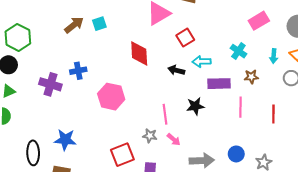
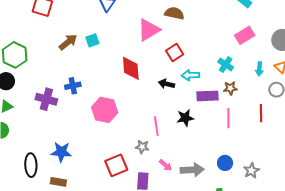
brown star: (251, 77) -> (230, 88), moved
red line: (273, 114) -> (261, 113), moved
pink arrow: (174, 139) -> (166, 165), moved

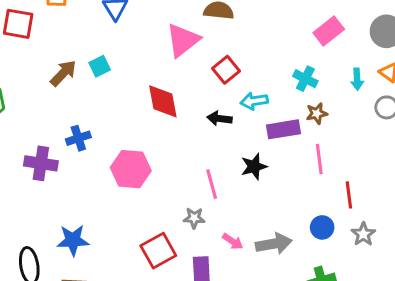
red line: (261, 113) -> (349, 195), moved

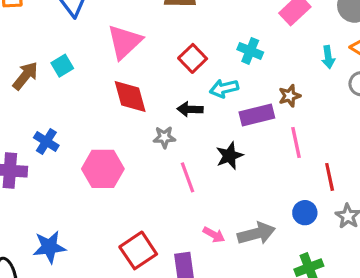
pink triangle: (183, 40) -> (124, 42), moved
cyan cross: (305, 79) -> (250, 51), moved
blue cross: (78, 138) -> (46, 141), turned -35
gray star: (194, 218) -> (164, 137), moved

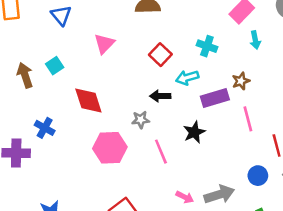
pink triangle: (124, 42) -> (104, 44), size x0.7
cyan arrow: (328, 57) -> (255, 40), moved
brown arrow: (25, 76) -> (25, 75), turned -55
red diamond: (130, 96) -> (88, 101), moved
pink hexagon: (103, 169) -> (110, 148), moved

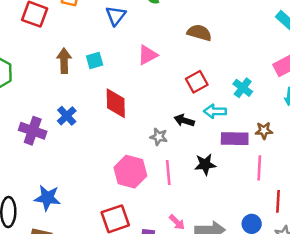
pink hexagon: (110, 148) -> (130, 172), moved

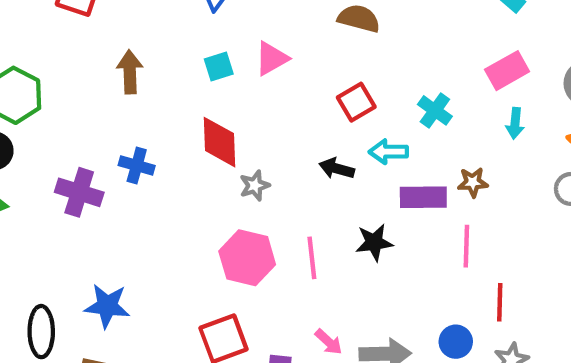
cyan square: (95, 61) -> (219, 67), moved
blue cross: (67, 116) -> (137, 165), turned -30
gray star: (159, 137) -> (255, 186), moved, turned -30

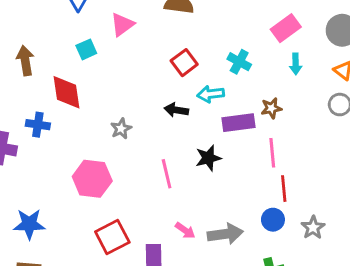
pink triangle: (272, 59) -> (122, 25), moved
red diamond: (220, 142) -> (66, 92), moved
pink hexagon: (247, 258) -> (92, 179), moved
red line: (500, 302) -> (284, 189), moved

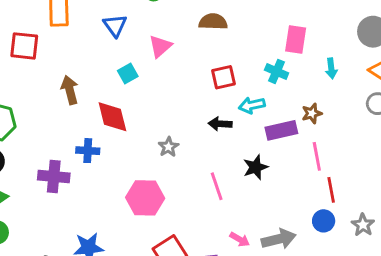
pink rectangle: (286, 28) -> (296, 39), moved, turned -40
red square: (184, 63) -> (223, 77), turned 30

